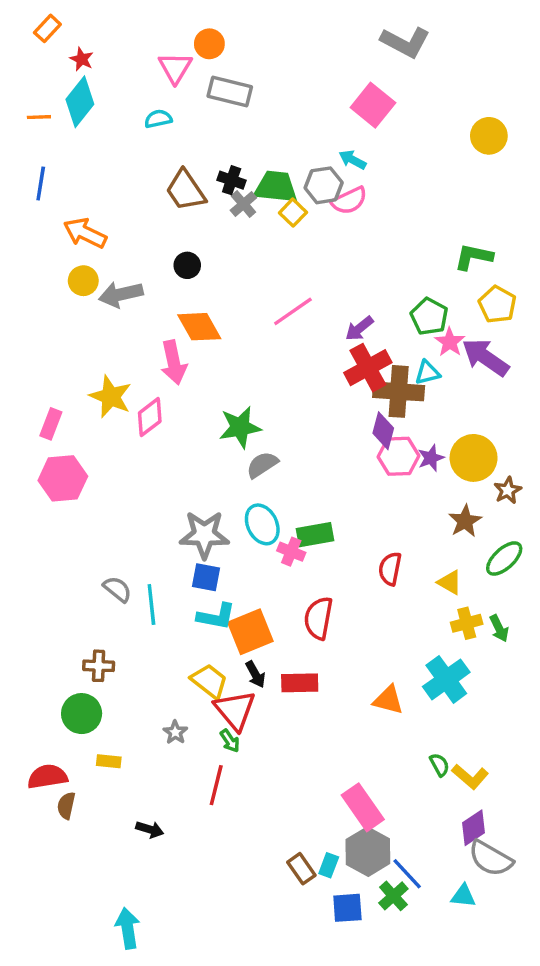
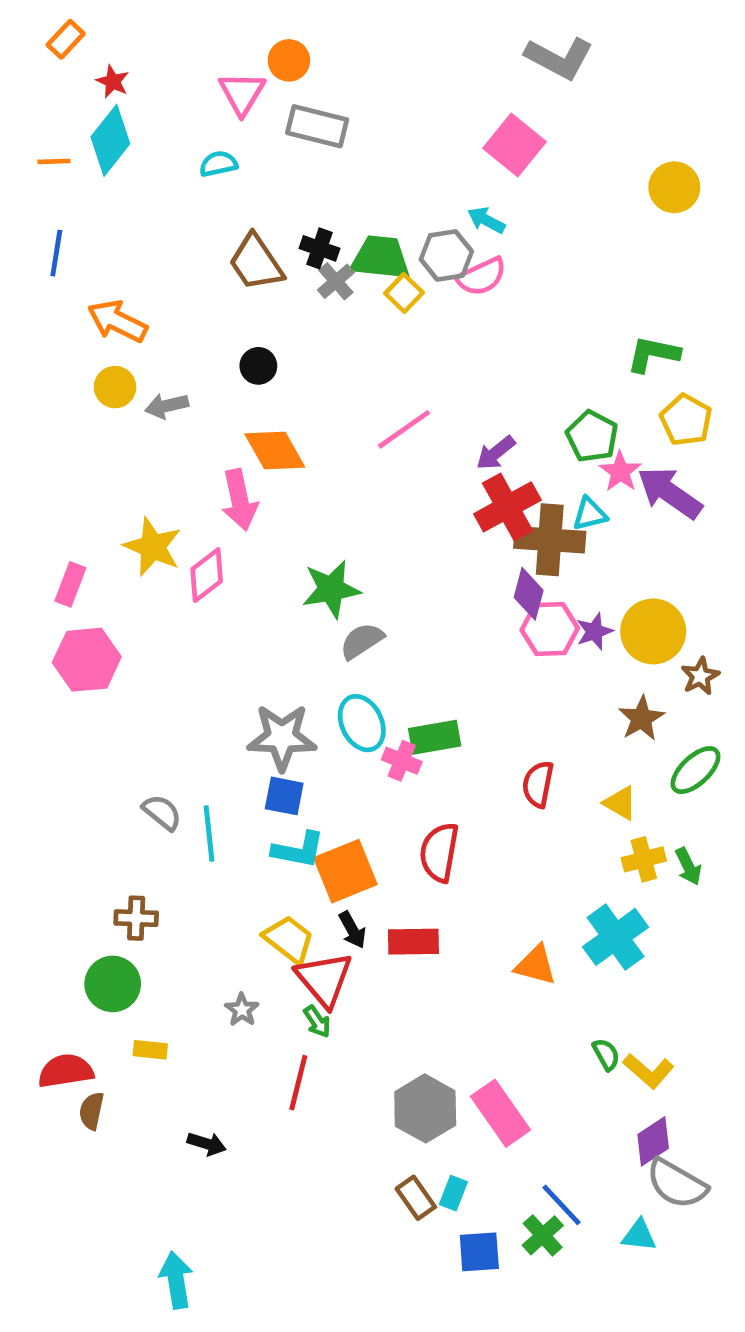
gray arrow: (121, 294) -> (167, 406), size x0.7
gray hexagon: (368, 852) -> (425, 1108), moved

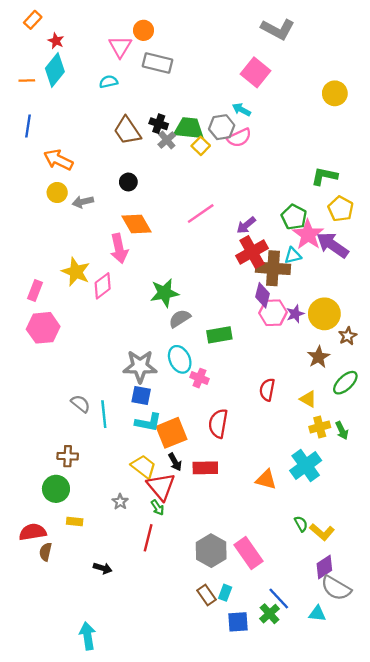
pink star: (620, 472) -> (308, 235), size x1.5
green rectangle: (435, 737) -> (219, 335), moved

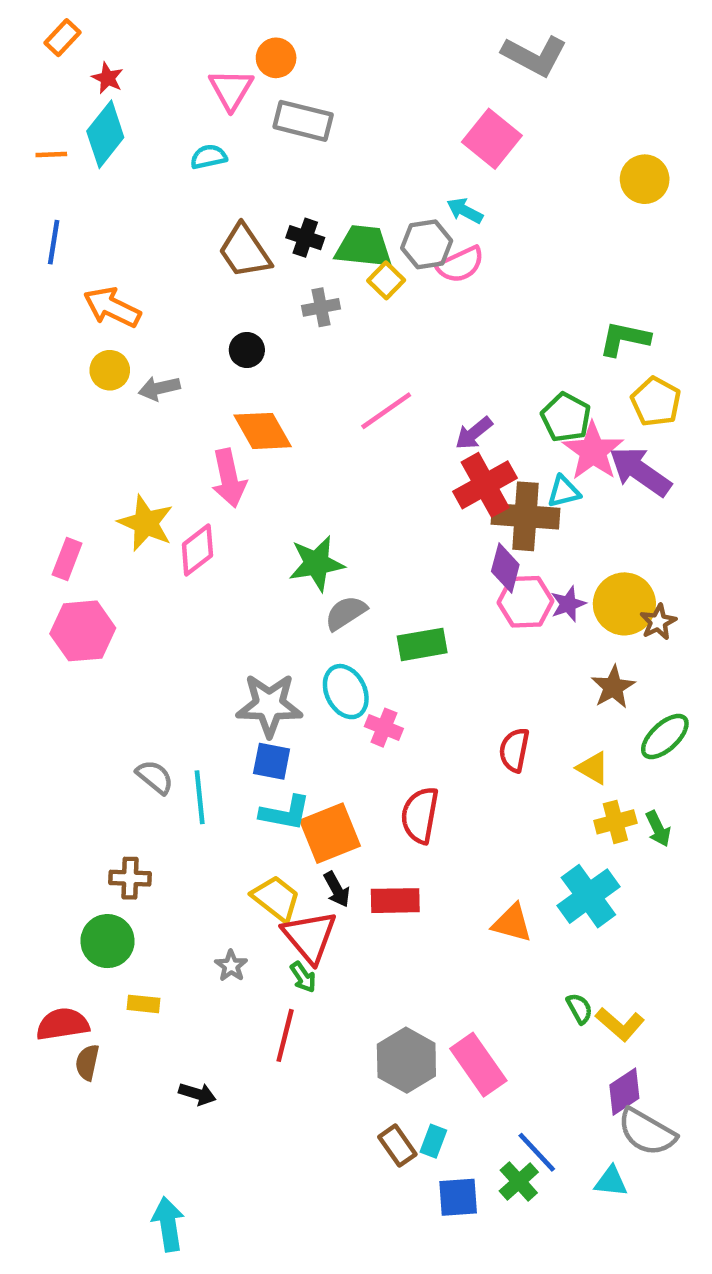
gray cross: (167, 140) -> (321, 307), moved, turned 30
brown star: (348, 336) -> (658, 622), moved

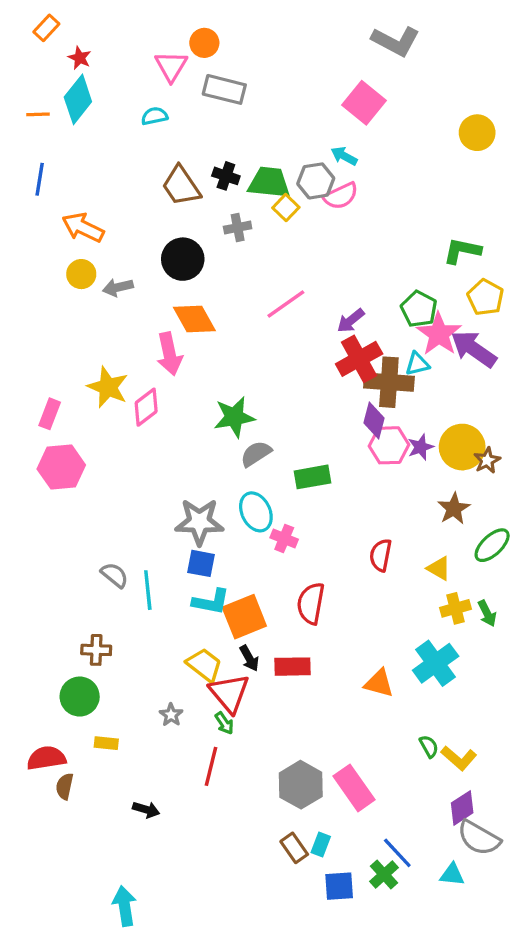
black circle: (247, 350) -> (183, 259), size x1.6

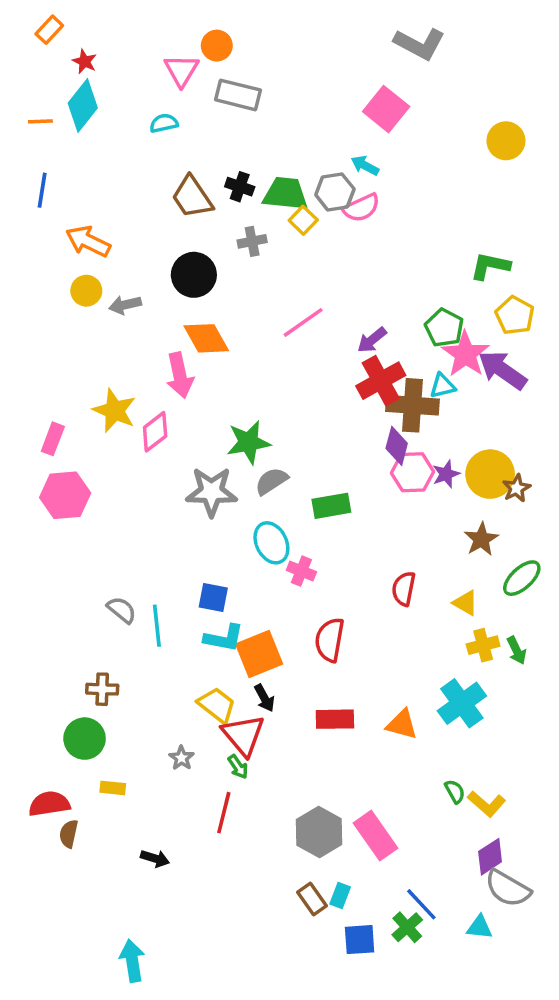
gray star: (199, 522) -> (211, 492), moved
red rectangle: (292, 667) -> (335, 719), moved

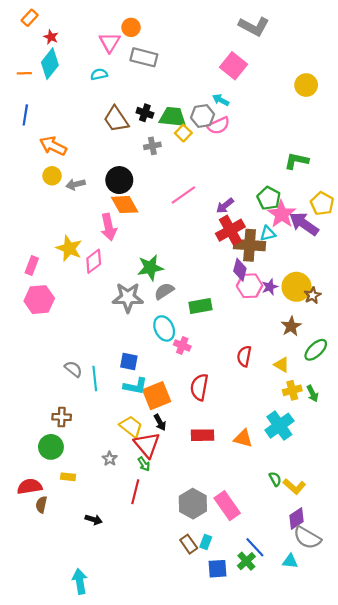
black circle: (194, 275) -> (119, 180), moved
yellow pentagon: (515, 315) -> (322, 204), moved

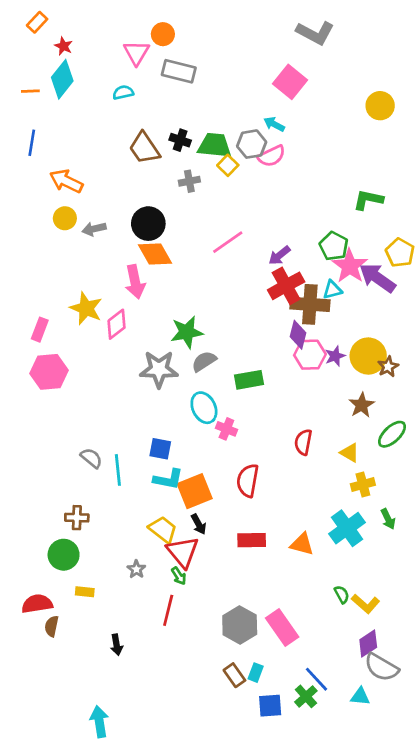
green arrow: (313, 394) -> (388, 519), moved
black arrow: (94, 520) -> (117, 645), turned 63

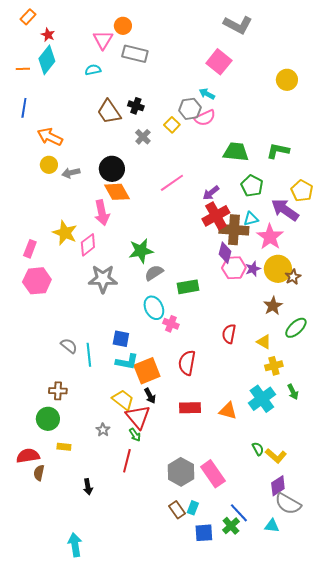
green trapezoid: (215, 145) -> (236, 152), moved
gray cross: (189, 181) -> (143, 137), turned -35
pink star: (350, 266) -> (270, 237), moved
gray star: (159, 369) -> (103, 279), moved

